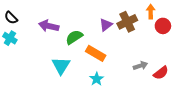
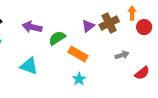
cyan triangle: (61, 66) -> (29, 66), moved, turned -42
gray arrow: (140, 66) -> (122, 55), moved

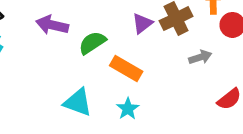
gray arrow: (122, 55) -> (200, 57), moved
cyan triangle: (29, 66) -> (78, 102), moved

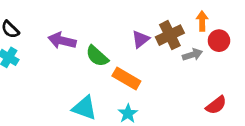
green semicircle: (92, 43) -> (97, 56), turned -105
gray arrow: (200, 57) -> (192, 55), moved

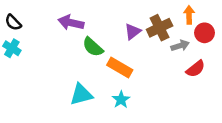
purple arrow: (62, 41) -> (71, 23), moved
red semicircle: (216, 105) -> (196, 69), moved
cyan triangle: (84, 108) -> (81, 94), turned -35

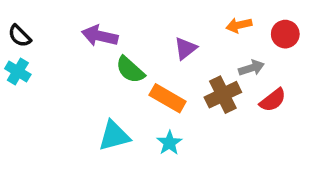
orange arrow: (189, 15) -> (239, 25), moved, turned -102
brown cross: (160, 28) -> (223, 95), moved
red circle: (205, 33) -> (285, 34), moved

